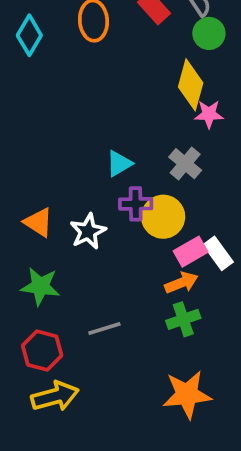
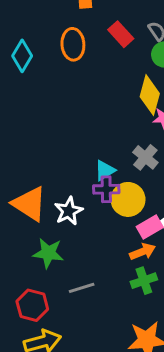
cyan triangle: (119, 164) -> (105, 170), moved
orange triangle: (38, 222) -> (29, 204), size x1.5
green star: (40, 286) -> (48, 253), moved

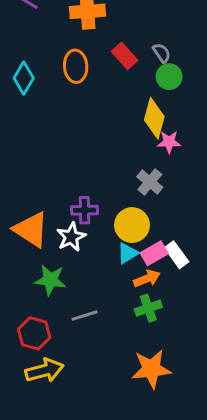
cyan triangle: (105, 170) -> (128, 253), moved
purple cross: (106, 189) -> (85, 210), moved

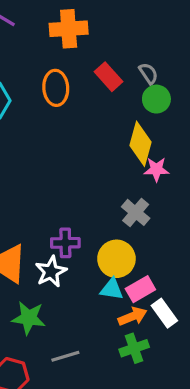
cyan triangle: (128, 253) -> (112, 289), turned 40
white rectangle: (177, 255) -> (164, 313), moved

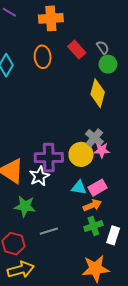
pink star: (156, 169) -> (102, 150), moved
purple cross: (65, 243) -> (49, 158), size x1.5
yellow circle: (116, 259) -> (81, 154), moved
white rectangle: (164, 313) -> (113, 235), moved, turned 54

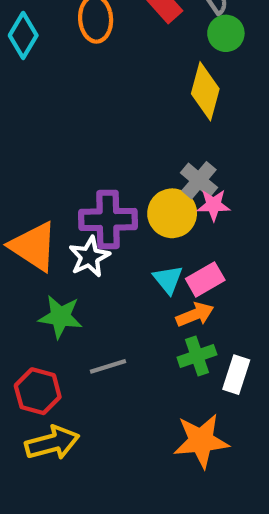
cyan triangle: (79, 188) -> (168, 279), turned 42

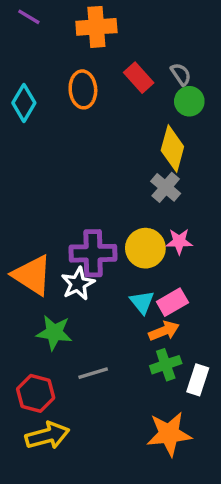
gray cross: (199, 180) -> (166, 187), moved

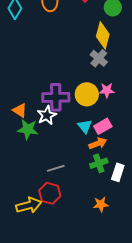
orange triangle: (32, 275) -> (20, 110), size x0.6
green star: (54, 333) -> (28, 129), moved
red hexagon: (36, 393) -> (50, 193), moved
orange star: (169, 434) -> (101, 204), size x0.6

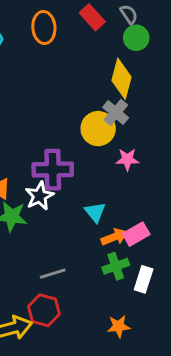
yellow circle: (87, 94) -> (98, 129), moved
pink rectangle: (103, 126) -> (136, 234), moved

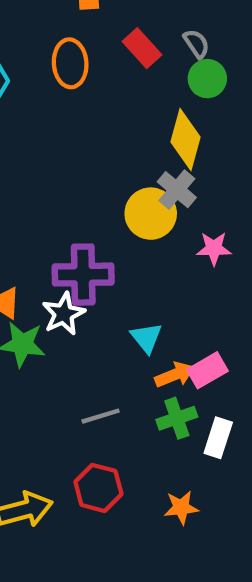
pink star: (127, 159) -> (214, 248), moved
gray line: (53, 274) -> (101, 416), moved
red hexagon: (44, 310) -> (98, 488), moved

